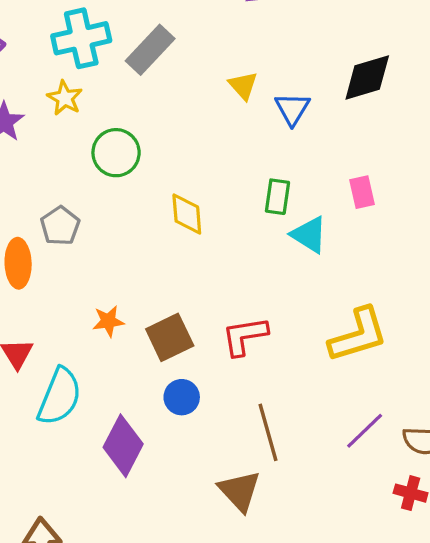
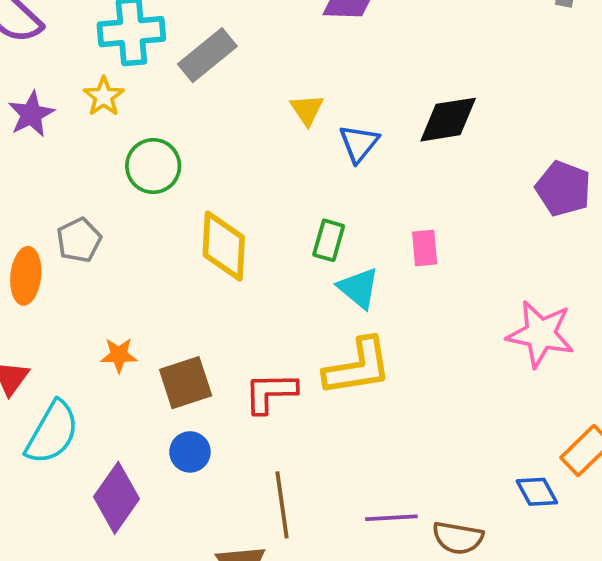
yellow diamond: (187, 214) -> (224, 246), size x1.4
yellow L-shape: (358, 335) -> (358, 367), moved
purple line: (365, 431) -> (391, 518), turned 33

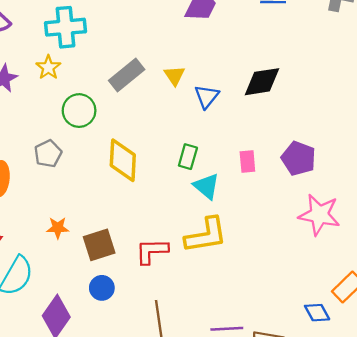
gray rectangle: (207, 55) -> (127, 75), moved
purple pentagon: (563, 189) -> (299, 158), moved
gray pentagon: (79, 240) -> (48, 154), moved

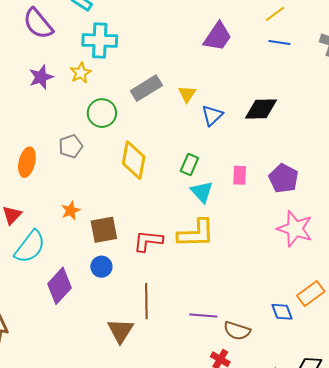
orange star: (58, 228) -> (71, 211), turned -30

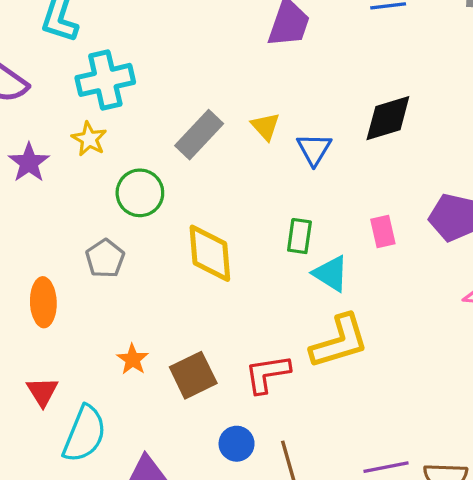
blue circle: (101, 267) -> (237, 444), moved

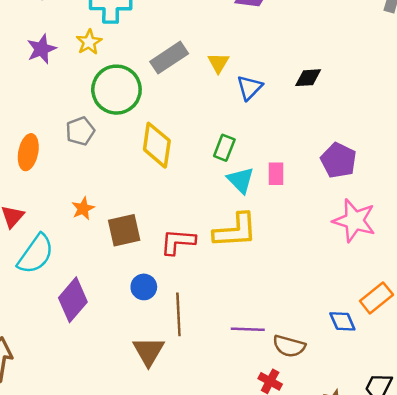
black diamond: (388, 118) -> (308, 78), size x0.7
green circle: (140, 193) -> (116, 90), size x1.4
pink rectangle: (383, 231) -> (276, 174), moved

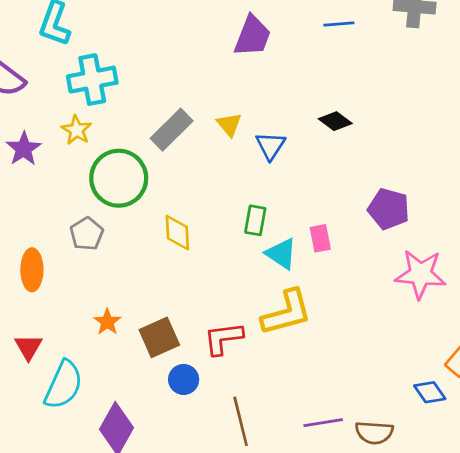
black diamond: (308, 78) -> (335, 121), turned 52
yellow diamond: (157, 145) -> (177, 233), size x0.7
blue circle: (144, 287) -> (184, 379), moved

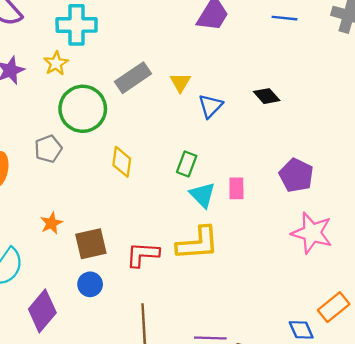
blue circle: (184, 379) -> (90, 284), moved

